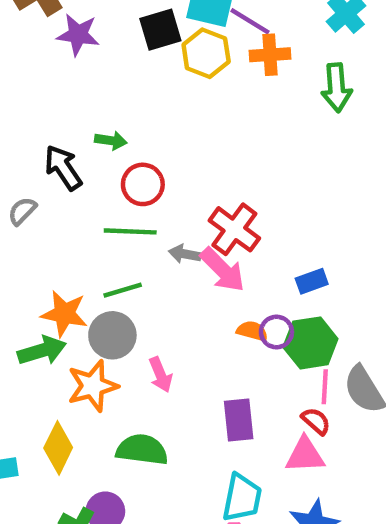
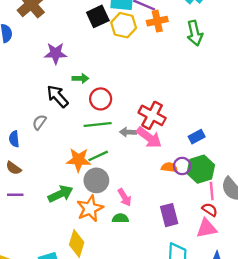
purple star: (78, 35) -> (56, 53), moved
orange star: (64, 314) -> (79, 160), moved
green semicircle: (142, 450) -> (120, 218), moved, size x0.6

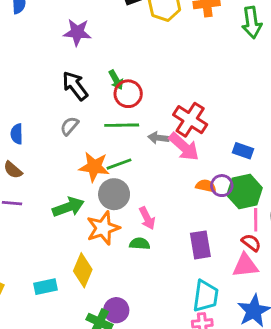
green arrow: (80, 78) -> (116, 80), moved, turned 56
gray semicircle: (39, 122) -> (69, 126), moved
blue rectangle: (197, 137) -> (243, 151), turned 42

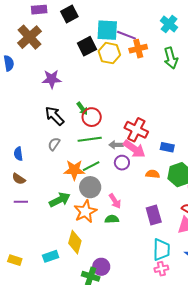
blue rectangle: (243, 151) -> (167, 147), moved
purple circle: (222, 186) -> (122, 163), moved

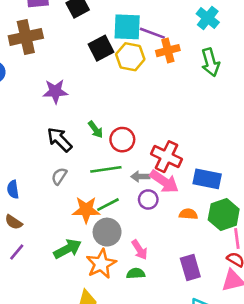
brown cross: (29, 37) -> (26, 37), turned 30
red circle: (92, 117) -> (122, 140), moved
blue rectangle: (167, 147) -> (207, 179), size x1.5
purple line: (21, 202) -> (17, 252), turned -48

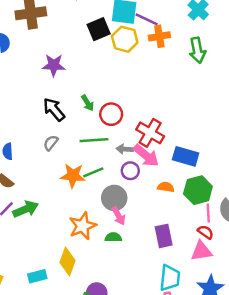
gray circle: (107, 232) -> (114, 198), moved
green arrow: (68, 249) -> (26, 209), moved

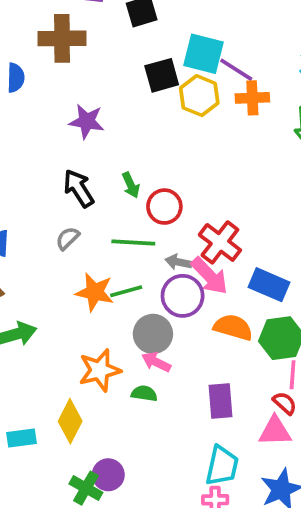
purple circle: (130, 171) -> (183, 296), size x1.5
orange semicircle: (166, 187) -> (233, 327), size x1.5
pink arrow: (119, 216) -> (156, 362), turned 138

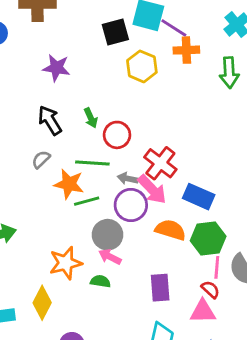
yellow hexagon: (199, 96) -> (142, 66), moved
orange star: (95, 292) -> (69, 184), moved

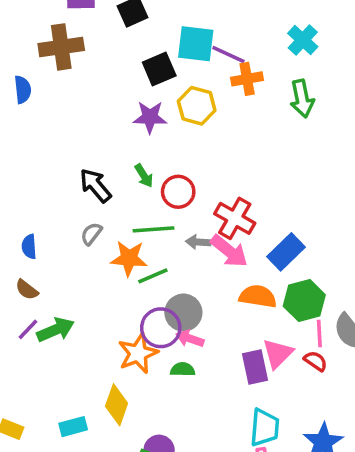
purple star: (56, 68) -> (150, 117), moved
blue rectangle: (199, 197) -> (286, 252), turned -60
purple circle: (131, 205) -> (161, 328), moved
pink triangle: (203, 311) -> (278, 354), moved, turned -36

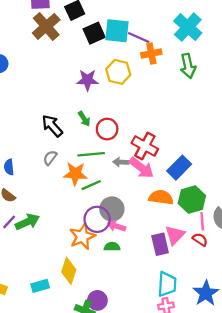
cyan cross: (303, 40) -> (188, 27), size x1.4
brown cross: (61, 47) -> (46, 26), moved, turned -32
black square: (159, 69) -> (94, 33), moved

